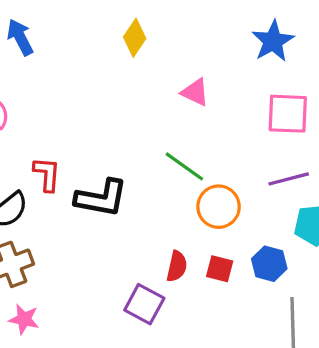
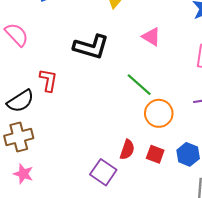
black L-shape: (101, 198) -> (91, 47), moved

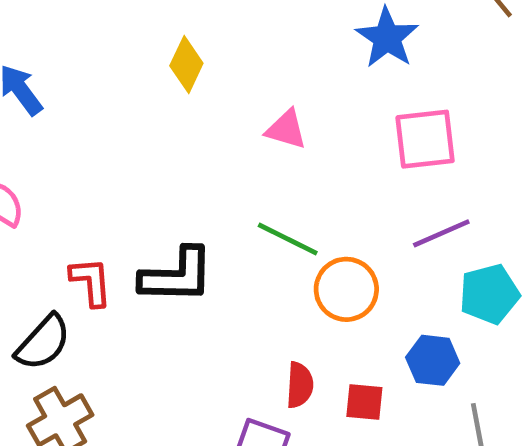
black L-shape: (91, 47) -> (177, 276), moved
red square: (155, 154) -> (364, 402), moved

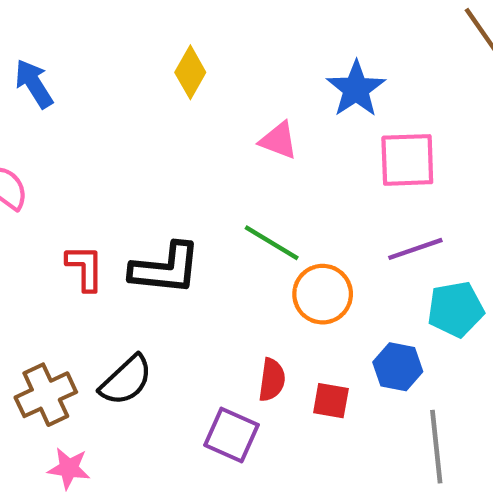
blue star: (387, 38) -> (356, 89), moved
black semicircle: (43, 342) -> (126, 380), moved

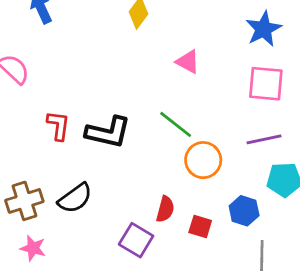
blue star: (356, 89) -> (264, 29), moved

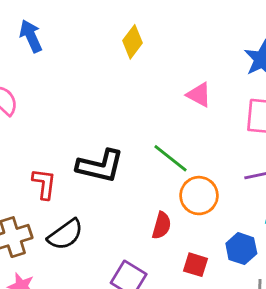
pink triangle: (188, 62) -> (199, 95), moved
red L-shape: (58, 126) -> (44, 184), moved
red semicircle: (165, 209) -> (162, 225), moved

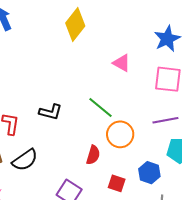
yellow diamond: (132, 42) -> (75, 24), size x1.4
black L-shape: (100, 166) -> (51, 112), size x0.7

